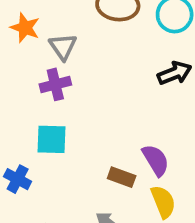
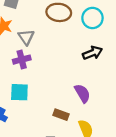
purple semicircle: (156, 160) -> (82, 93), moved

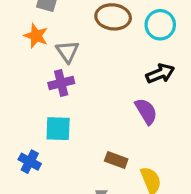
purple semicircle: (82, 93) -> (146, 111), moved

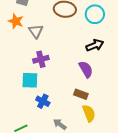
purple cross: (61, 83) -> (41, 59), moved
brown rectangle: (116, 160) -> (81, 94), moved
blue cross: (30, 162) -> (43, 101), moved

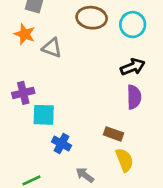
gray triangle: (36, 31) -> (52, 48), turned -35
purple cross: (41, 59) -> (23, 93), moved
purple semicircle: (86, 69) -> (134, 97), moved, turned 30

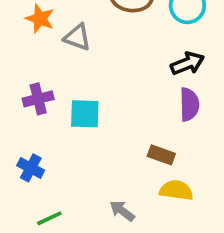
cyan square: (44, 115) -> (85, 114), moved
blue cross: (62, 144) -> (31, 168), moved
yellow semicircle: (124, 160) -> (176, 190), turned -60

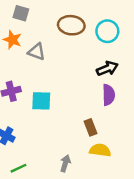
brown rectangle: (161, 155) -> (91, 127), turned 49
gray arrow: (122, 211) -> (65, 163), turned 70

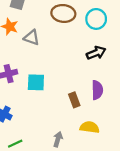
purple semicircle: (109, 95) -> (97, 90), moved
brown rectangle: (91, 127) -> (74, 100), moved

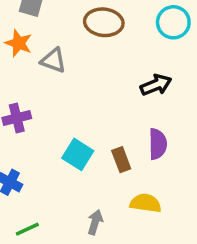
cyan circle: (96, 19) -> (173, 22), moved
cyan square: (36, 82) -> (78, 154), moved, turned 30

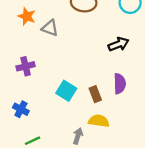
yellow semicircle: (146, 203) -> (99, 121), moved

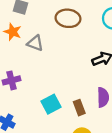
cyan square: (66, 91) -> (51, 104), turned 30

